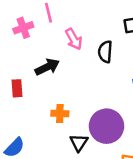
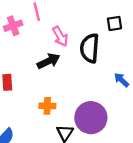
black semicircle: (105, 52) -> (90, 48), size x1.4
black arrow: (47, 67) -> (48, 61), moved

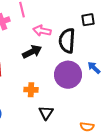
pink arrow: (60, 36) -> (42, 31), turned 132
purple circle: (91, 118) -> (68, 75), moved

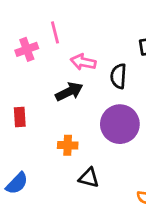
black semicircle: (67, 41) -> (118, 76), size x0.7
black triangle: (46, 113) -> (89, 178), turned -49

